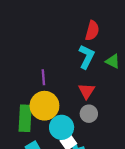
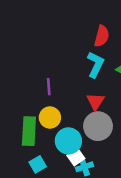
yellow circle: (44, 106) -> (50, 118), size x0.7
gray circle: (89, 114) -> (98, 126), size x1.5

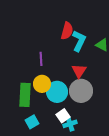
red semicircle: (102, 36) -> (67, 31), moved
cyan circle: (68, 141) -> (57, 92), moved

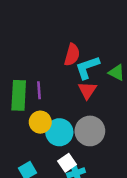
cyan L-shape: (79, 41) -> (87, 67), turned -135
red triangle: (79, 71) -> (87, 90), moved
green rectangle: (25, 95) -> (19, 95), moved

